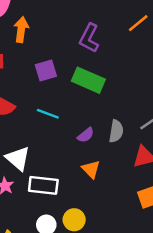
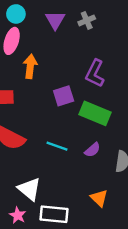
purple square: (46, 71) -> (64, 96), moved
purple semicircle: (86, 135) -> (92, 150), moved

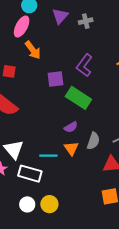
orange arrow: (30, 66) -> (33, 50), turned 126
cyan line: (57, 146) -> (48, 156), moved, turned -30
orange triangle: (99, 198) -> (71, 148), moved

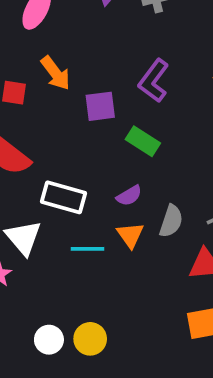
orange arrow: (33, 50) -> (55, 73), moved
green rectangle: (78, 98) -> (143, 141), size x0.7
white rectangle: (30, 174) -> (64, 197), moved

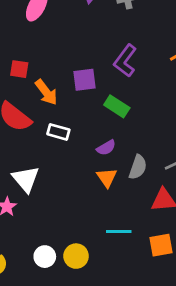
orange arrow: (55, 73) -> (46, 92), moved
white rectangle: (64, 197) -> (58, 132), moved, size x0.7
cyan line: (88, 249) -> (119, 231), moved

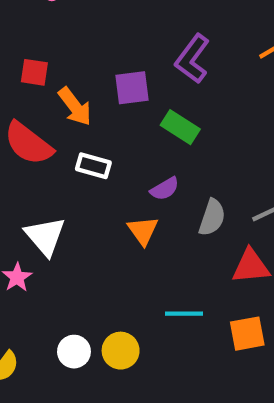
orange triangle: (107, 178) -> (143, 231), moved

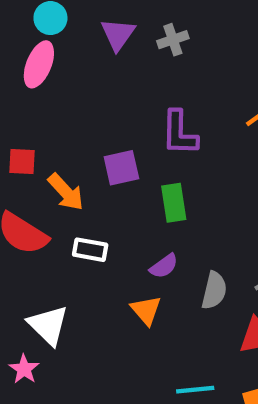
purple L-shape: (192, 59) -> (179, 133), turned -30
green rectangle: (180, 127) -> (174, 203), turned 54

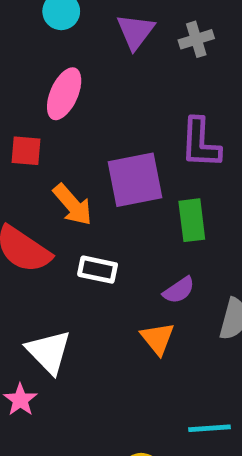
pink ellipse: (39, 64) -> (64, 94), moved
red square: (22, 161) -> (26, 151), moved
purple square: (121, 168) -> (135, 180), size x1.4

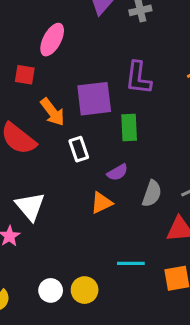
white rectangle: (98, 270) -> (79, 149), moved, turned 55
orange triangle: (158, 338) -> (101, 203), turned 40

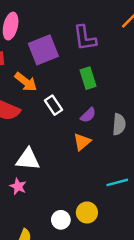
purple square: (94, 99) -> (43, 50), moved
white triangle: (30, 206) -> (28, 159), turned -30

